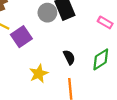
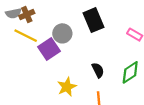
gray circle: (47, 13) -> (62, 33), moved

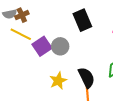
gray circle: (62, 33) -> (60, 46), moved
black semicircle: (98, 70) -> (86, 78), moved, size x1.5

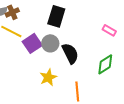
black rectangle: (82, 20) -> (56, 16), moved, turned 40
black semicircle: (86, 78) -> (70, 53), moved

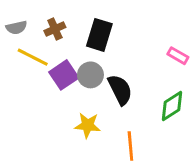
brown cross: (12, 12) -> (55, 29), moved
yellow star: (48, 77) -> (88, 125), turned 30

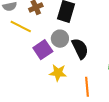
purple square: (64, 75) -> (43, 50), moved

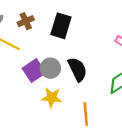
gray circle: (60, 39) -> (50, 68), moved

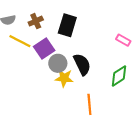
purple square: (34, 70) -> (44, 49), moved
yellow star: (52, 98) -> (64, 78), moved

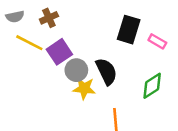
black rectangle: (67, 25) -> (129, 30), moved

